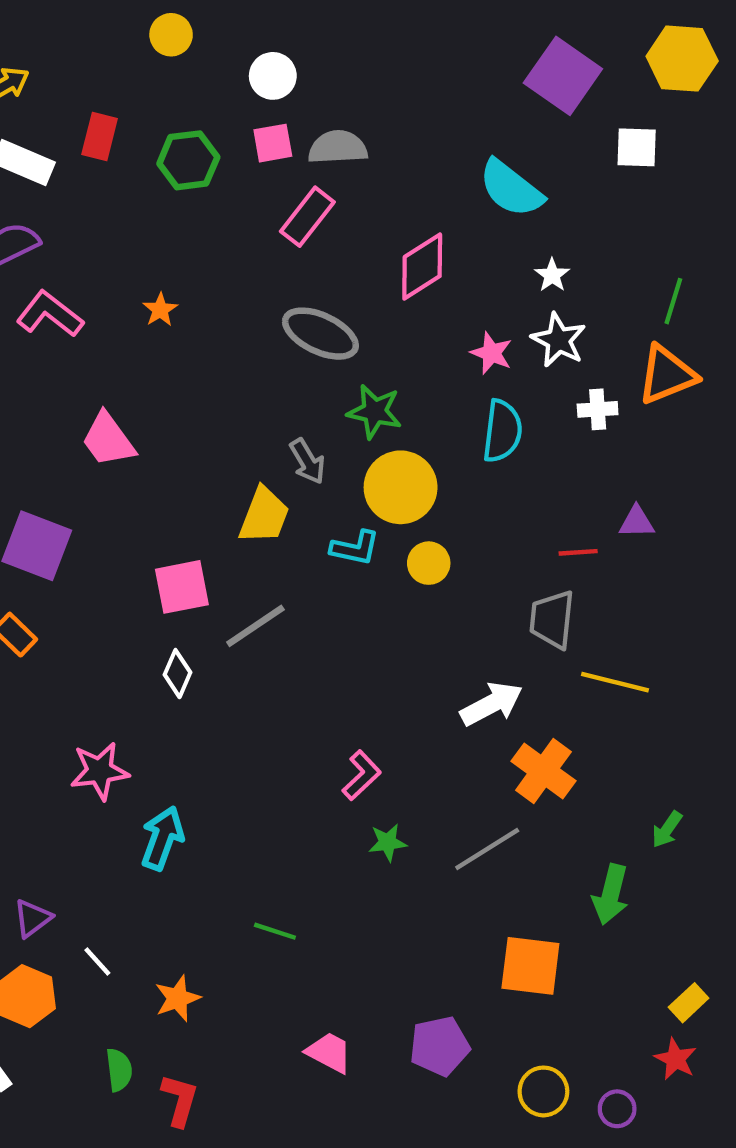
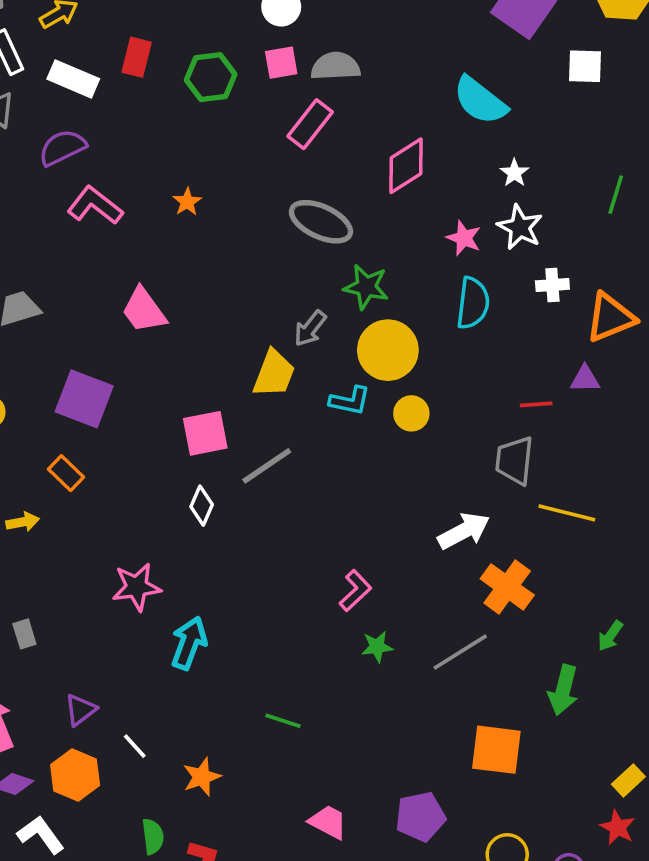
orange triangle: (667, 375) -> (610, 318), moved
gray arrow: (307, 461) -> (310, 328), turned 69

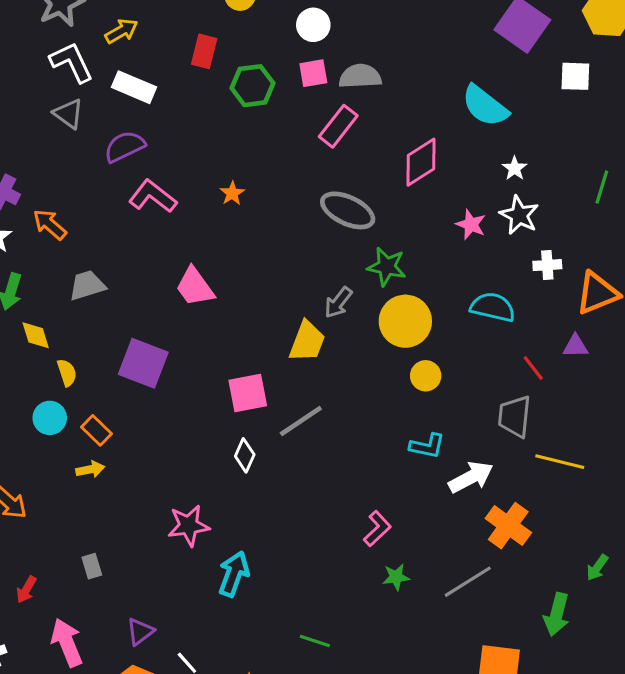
red rectangle: (137, 57) -> (204, 51), moved
cyan semicircle: (473, 303) -> (493, 307), moved, turned -84
cyan L-shape: (350, 401) -> (427, 446), moved
red line: (536, 404) -> (533, 368), turned 56
orange rectangle: (66, 473) -> (97, 430), moved

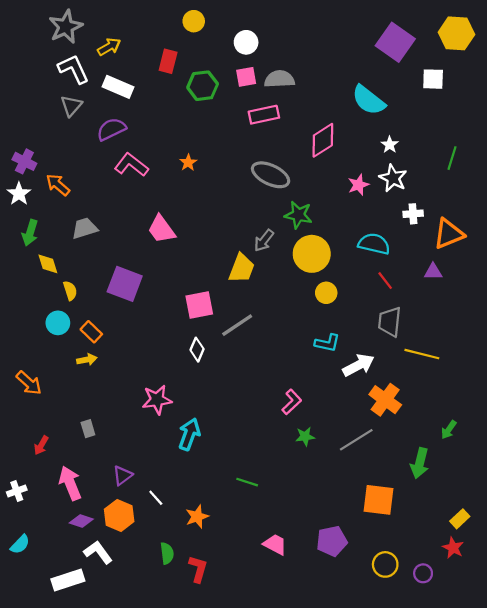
gray triangle: (68, 114) -> (71, 106), turned 35
pink rectangle: (338, 126) -> (264, 115), turned 40
pink star: (471, 224) -> (358, 185), turned 30
red line: (533, 368) -> (385, 281), moved

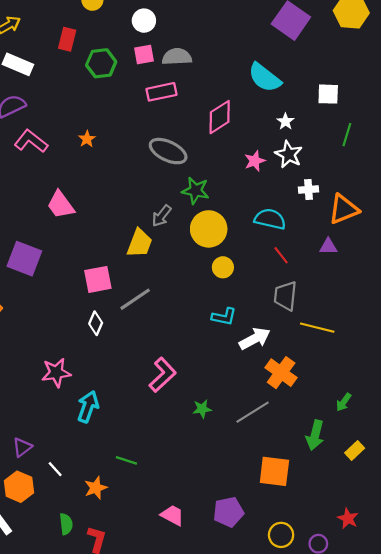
white square: (433, 79) -> (328, 94), moved
pink L-shape: (292, 402) -> (163, 375), moved, size x1.4
green line: (247, 482) -> (126, 460), moved
yellow rectangle: (460, 519) -> (355, 450), moved

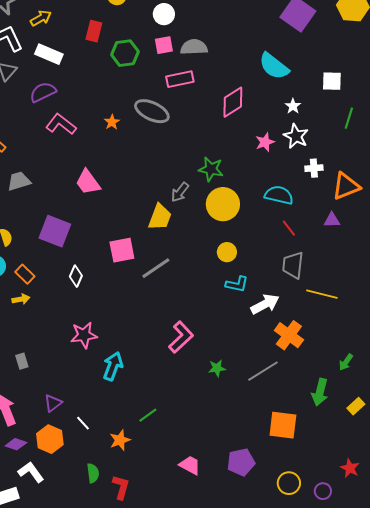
gray ellipse: (168, 151) -> (152, 111), moved
yellow circle: (223, 267) -> (227, 252), moved
white diamond: (96, 323) -> (76, 276), moved
green line: (126, 460) -> (148, 415), turned -54

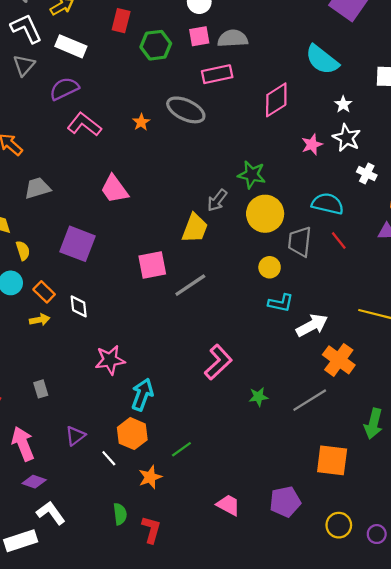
white cross: (314, 168) -> (367, 174), turned 30
gray trapezoid: (293, 265) -> (300, 242), moved
white diamond: (76, 276) -> (79, 306), moved, turned -30
orange hexagon: (50, 439) -> (132, 434), moved

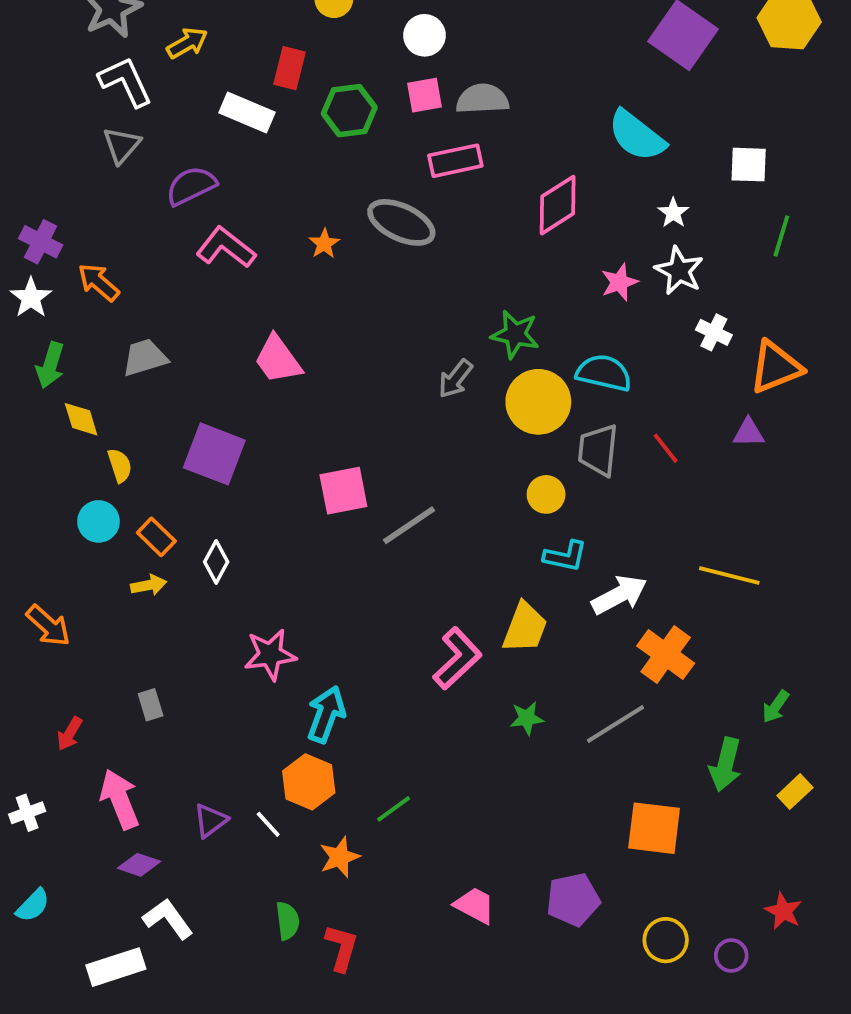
white rectangle: (71, 46) -> (247, 112), moved
cyan semicircle: (328, 204) -> (604, 373), moved
yellow trapezoid: (195, 228) -> (525, 628), moved
white diamond: (79, 306) -> (216, 562), turned 35
purple triangle: (75, 436) -> (210, 820), moved

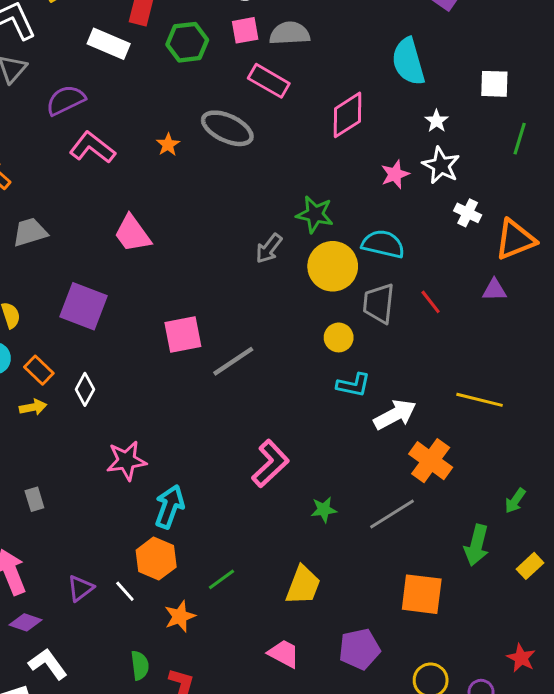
cyan semicircle: (637, 136) -> (408, 62), turned 36
pink rectangle: (455, 161) -> (269, 81), turned 42
yellow trapezoid: (525, 628) -> (303, 585), moved

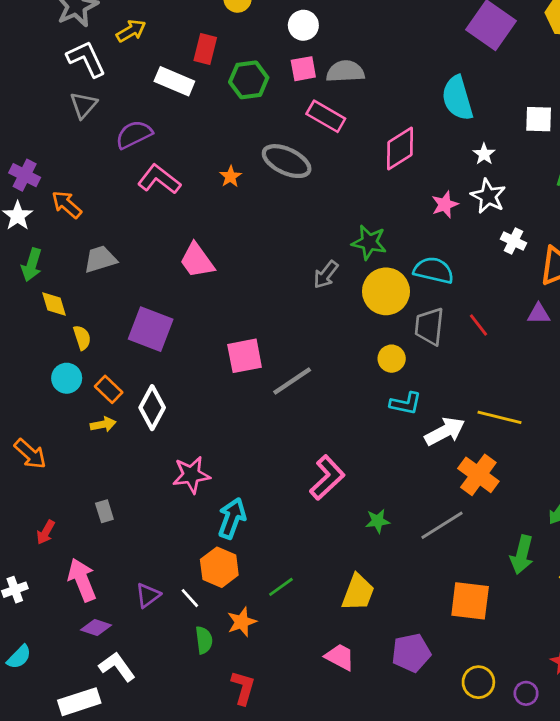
white diamond: (85, 389) -> (152, 408), size x1.4
yellow line: (480, 400) -> (499, 417), moved
green semicircle: (140, 665) -> (204, 640), moved

